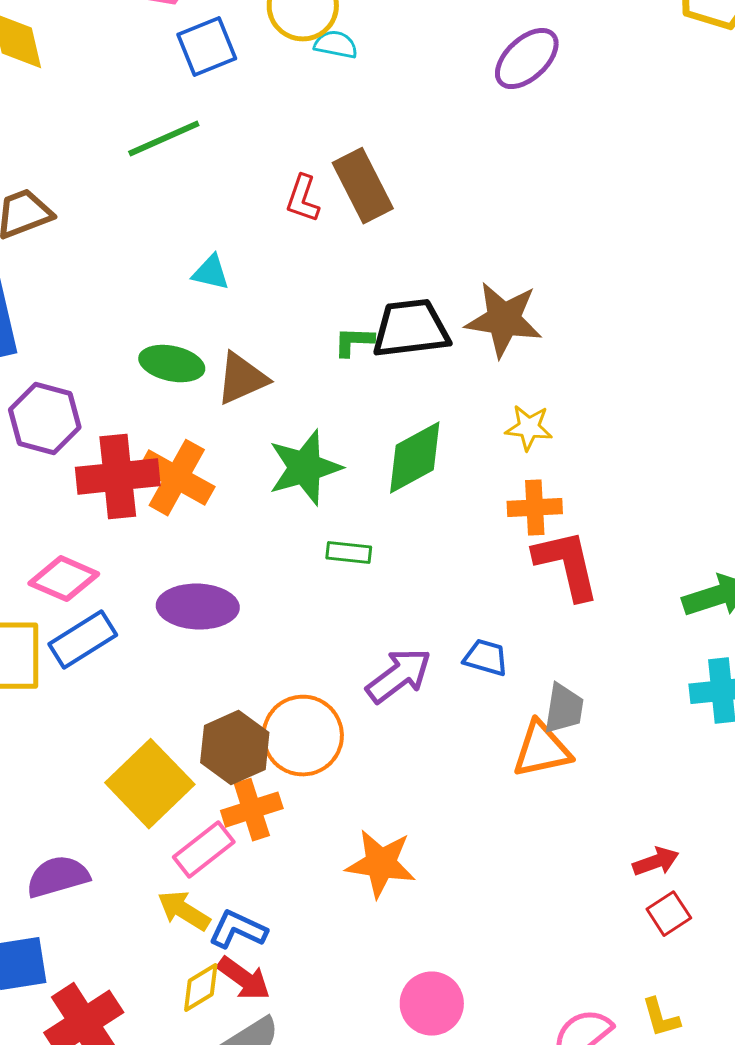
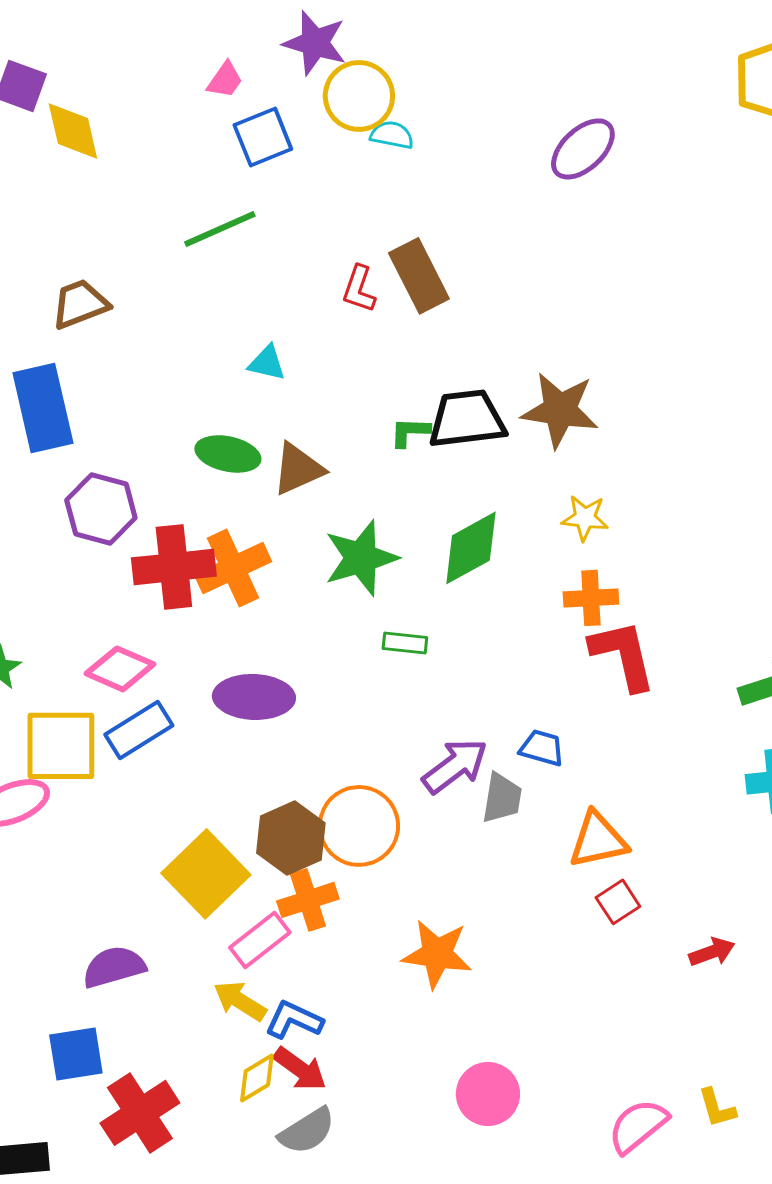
orange cross: (177, 478) -> (233, 568), turned 36
gray trapezoid: (564, 709) -> (502, 798), moved
red square: (669, 914) -> (618, 902), moved

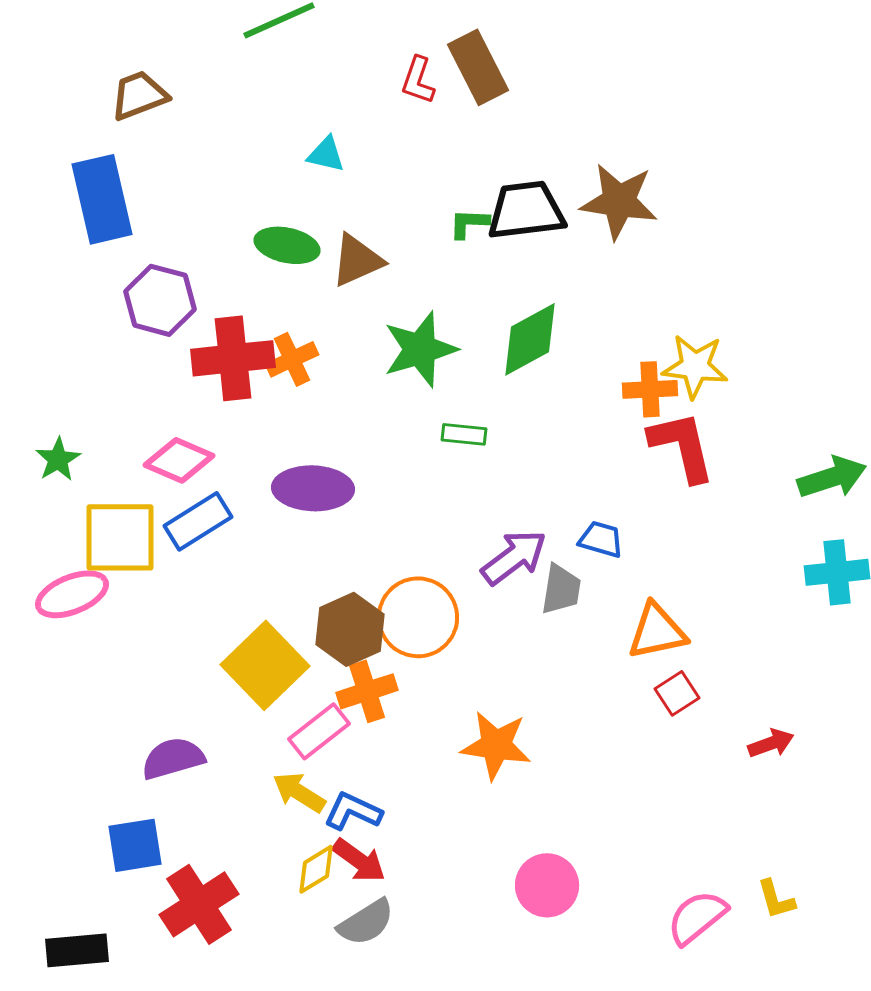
yellow star: (585, 518) -> (695, 366), moved, size x1.4
orange cross: (233, 568) -> (292, 359), size x0.7

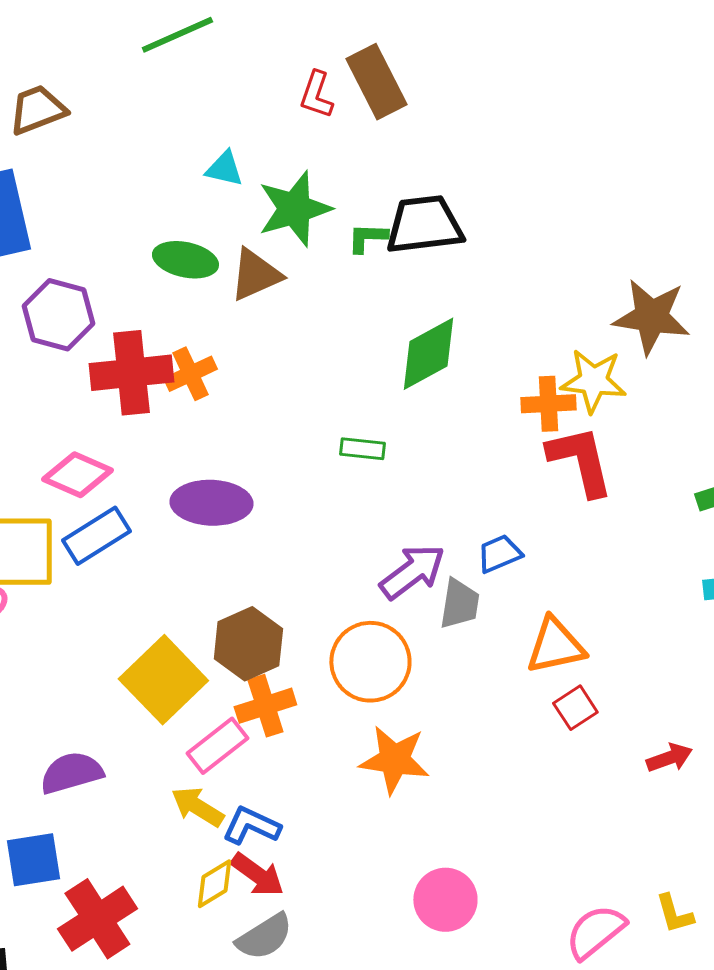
brown star: (619, 201) -> (651, 317), moved
green star: (420, 349) -> (294, 209), moved
blue trapezoid: (601, 539) -> (499, 554), turned -39
orange circle: (418, 617) -> (370, 662), moved

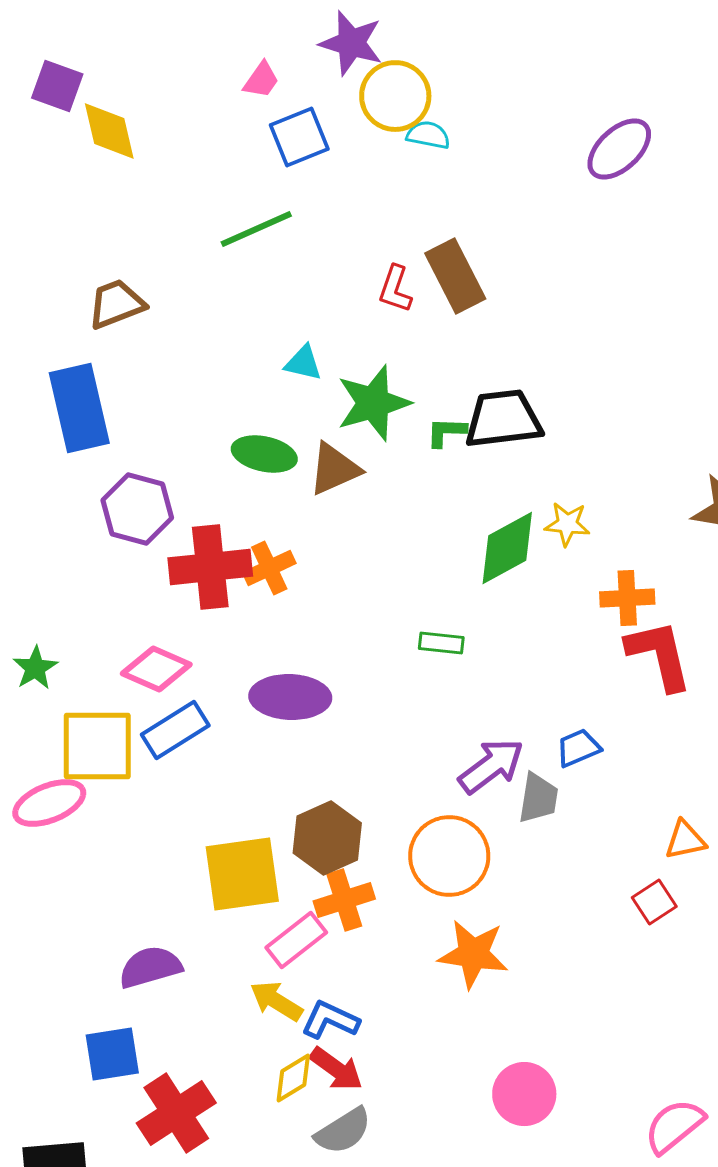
yellow star: (593, 381) -> (567, 524), moved, size x0.7
orange triangle: (555, 646) -> (685, 840), moved, size x0.7
yellow square: (163, 680) -> (242, 874), turned 36

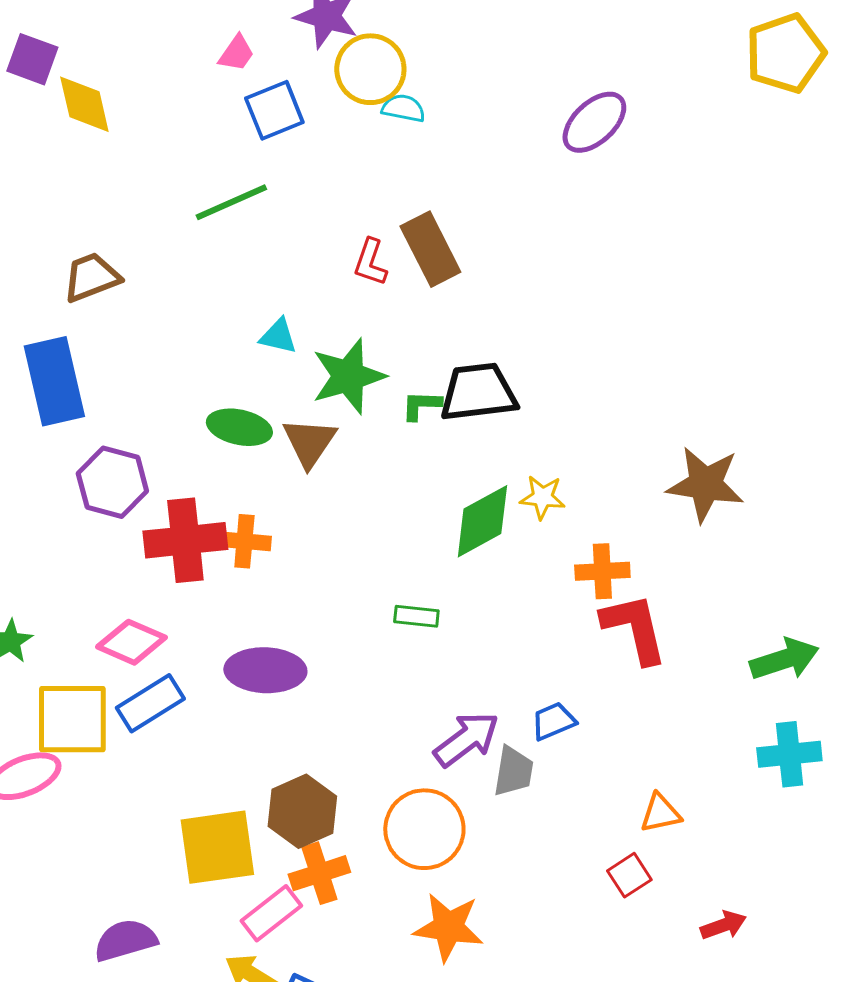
brown triangle: (334, 469) -> (309, 442), turned -32
orange cross: (269, 568) -> (244, 541), turned 30

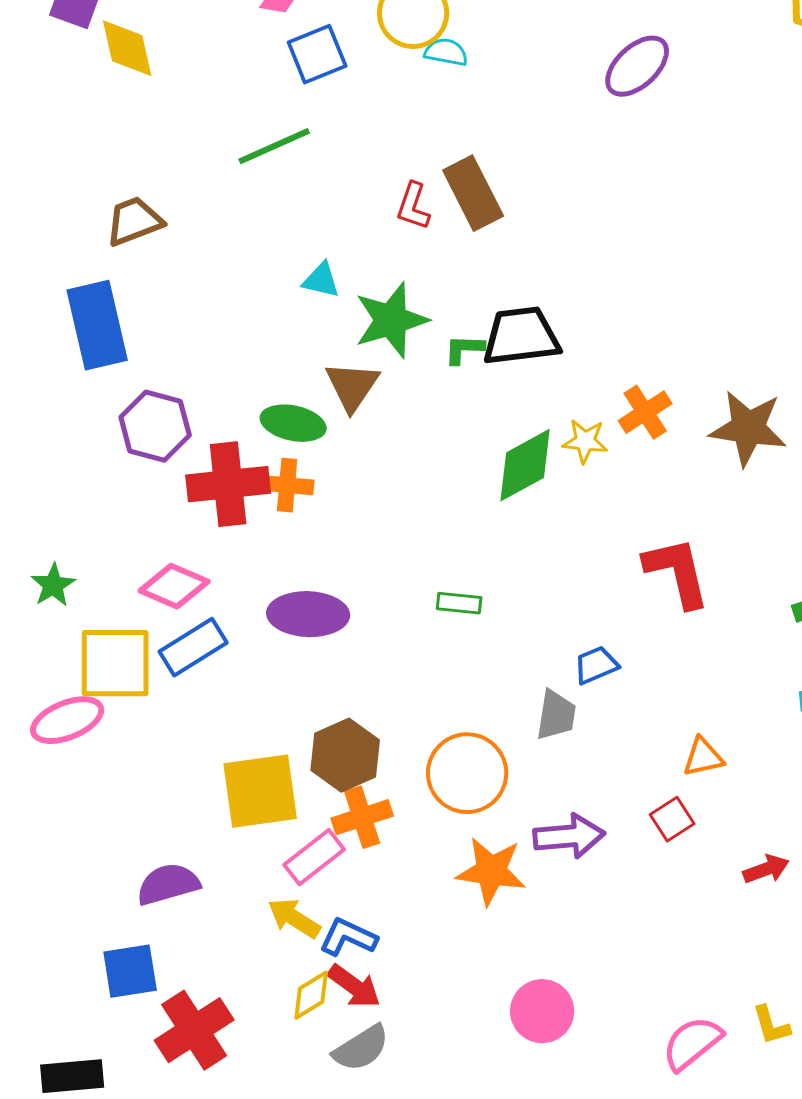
green ellipse: (239, 427) -> (293, 423), moved
orange cross: (602, 571) -> (645, 412), moved, turned -30
green rectangle: (416, 616) -> (459, 603), moved
purple arrow: (466, 739) -> (569, 836), moved, turned 32

